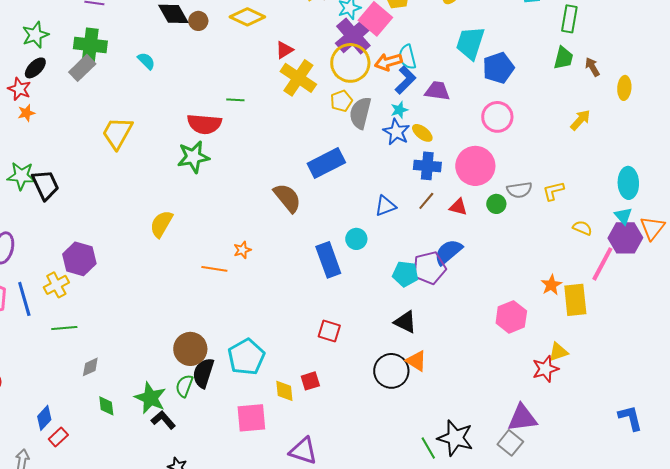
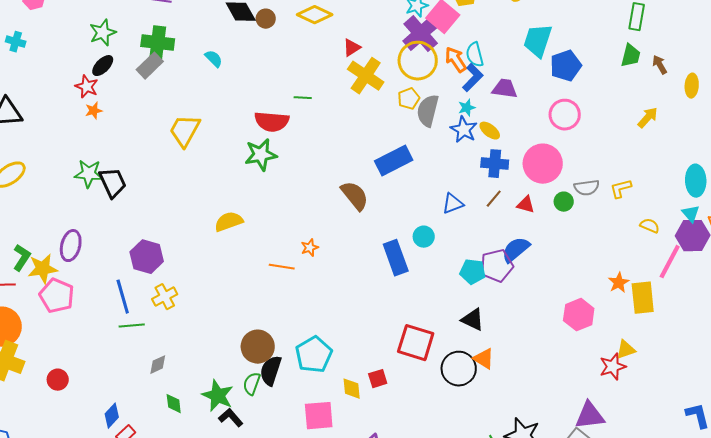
orange arrow: (388, 62) -> (456, 60), turned 72
yellow semicircle: (161, 224) -> (229, 222), turned 40
yellow cross: (56, 285) -> (165, 297), moved
blue line: (24, 299) -> (123, 297), moved
red square: (329, 331) -> (416, 343), moved, size x1.6

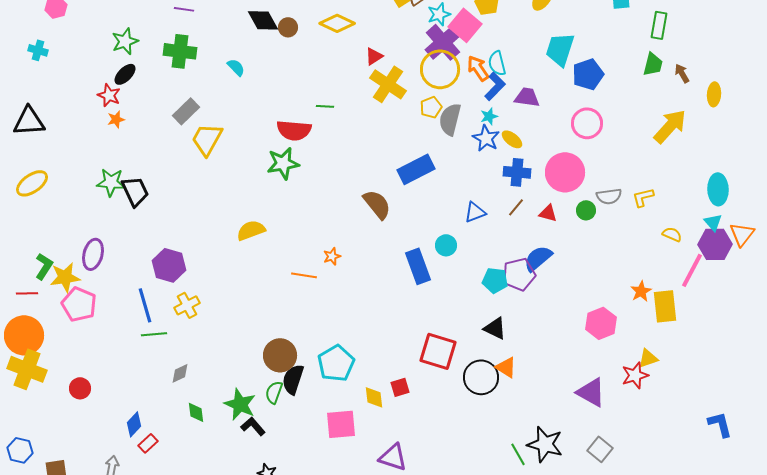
gray rectangle: (150, 66) -> (186, 111), moved
yellow arrow: (648, 118) -> (670, 126), size x1.6
purple triangle: (590, 416) -> (591, 392), moved, turned 36

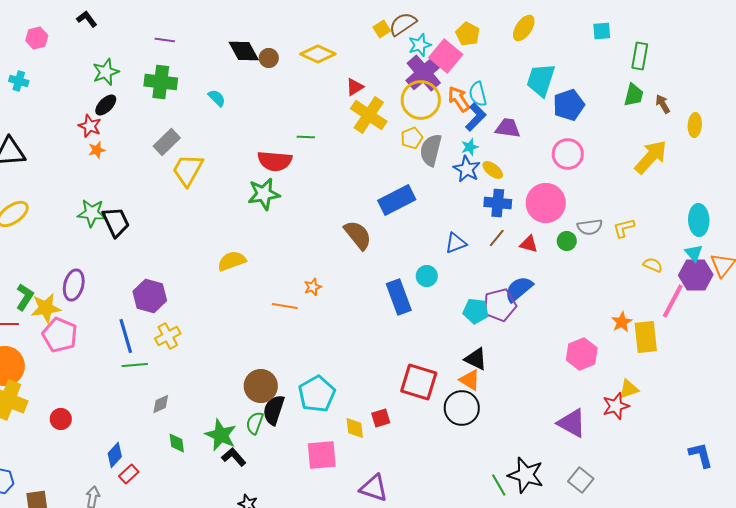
orange triangle: (506, 367) -> (470, 380), moved

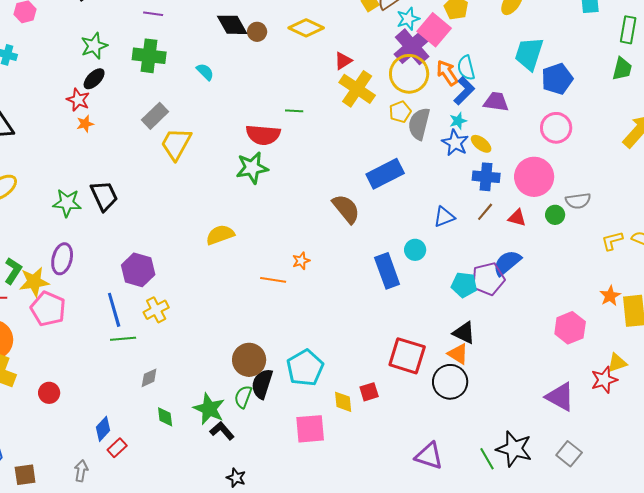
green star: (92, 213) -> (67, 203), moved
yellow L-shape: (624, 228) -> (612, 241), moved
purple triangle: (374, 488) -> (429, 456), moved

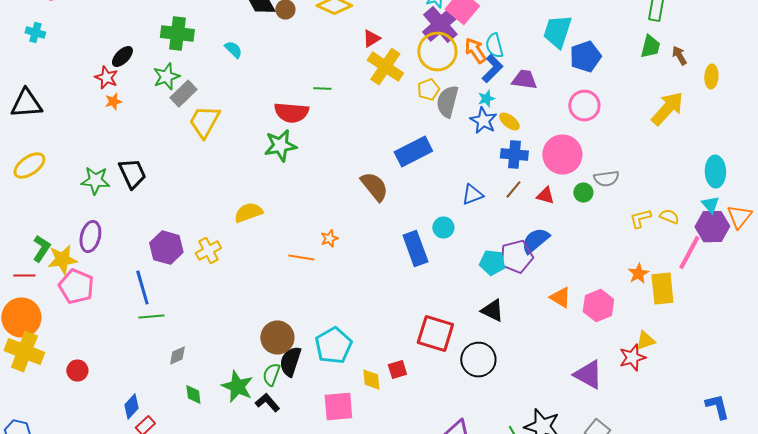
green star: (94, 46) -> (166, 77), moved
yellow cross: (156, 310) -> (208, 251), moved
orange triangle: (458, 354) -> (560, 298), moved
black L-shape: (222, 431) -> (267, 403), moved

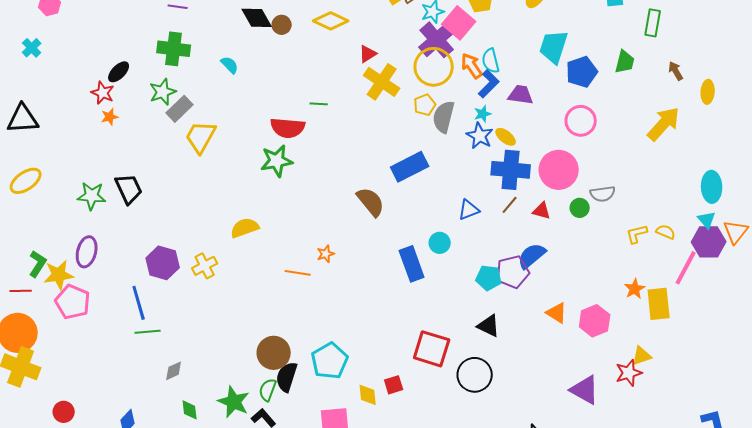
cyan cross: (35, 33) -> (32, 48), turned 30
green trapezoid: (650, 47) -> (625, 62), moved
blue cross: (514, 155) -> (511, 170), size x1.4
red circle: (77, 371) -> (64, 412), moved

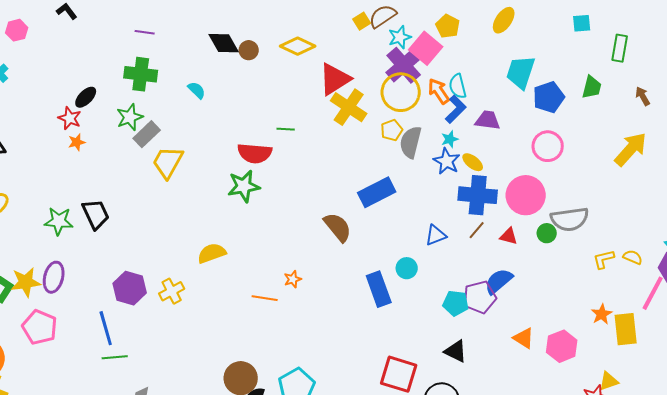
red triangle: (368, 54) -> (335, 79), size x1.8
gray semicircle: (603, 194) -> (570, 219), size x1.5
yellow star: (59, 275) -> (26, 282), moved

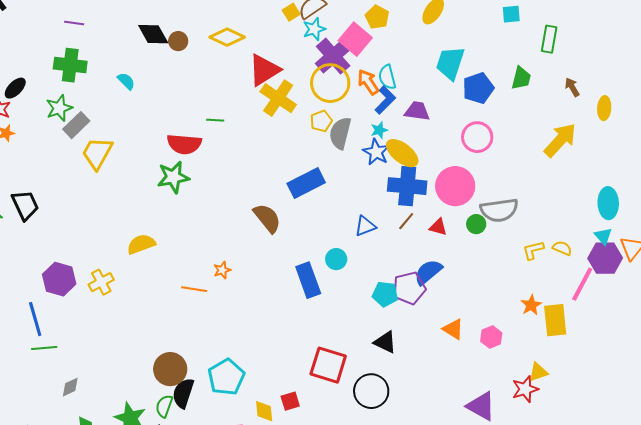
cyan star: (400, 37) -> (314, 29), moved
yellow ellipse: (473, 162) -> (402, 153), size x1.6
pink hexagon: (562, 346) -> (491, 337), size x0.7

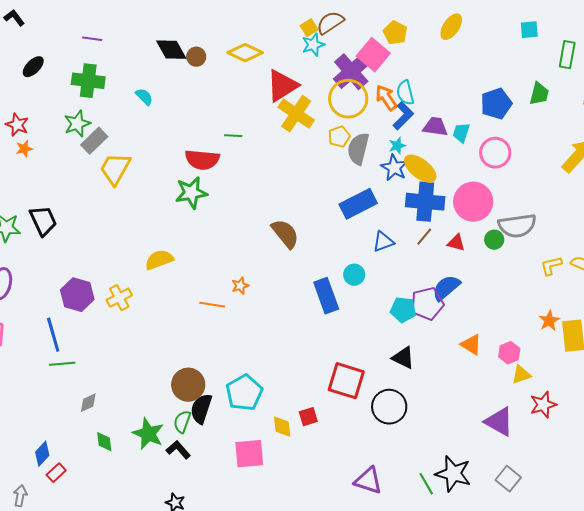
cyan star: (314, 29) -> (313, 45), moved
cyan trapezoid: (450, 63) -> (461, 133), moved, size x0.6
black ellipse: (15, 88) -> (33, 67), moved
blue rectangle: (306, 183) -> (358, 204), moved
yellow triangle: (538, 372) -> (521, 375), moved

